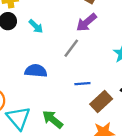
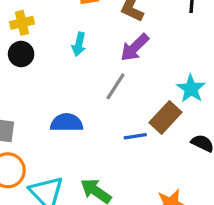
cyan arrow: (36, 26) -> (79, 44), moved, turned 63
brown rectangle: (101, 102) -> (165, 117), moved

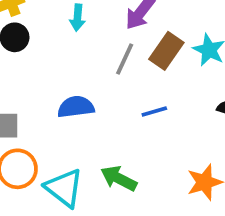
brown rectangle: (165, 117) -> (166, 51), moved

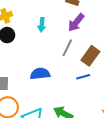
brown rectangle: (166, 51) -> (90, 56), moved

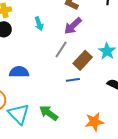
cyan arrow: (42, 25) -> (39, 24), turned -32
blue semicircle: (40, 74) -> (19, 72), moved

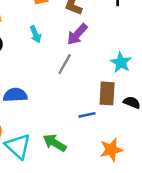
brown rectangle: (83, 60) -> (107, 93), moved, turned -36
blue line: (73, 80) -> (87, 115), moved

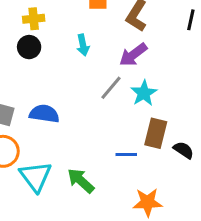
cyan star: (121, 62) -> (144, 93), moved

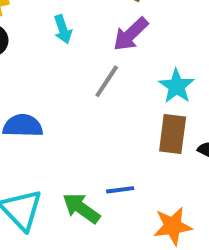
cyan star: (144, 93) -> (177, 86), moved
blue line: (126, 154) -> (120, 190), moved

